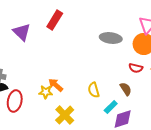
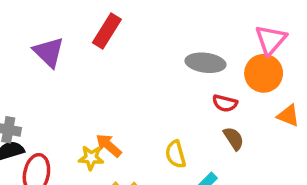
red semicircle: (136, 68) -> (225, 103), moved
brown semicircle: (126, 89) -> (234, 138), moved

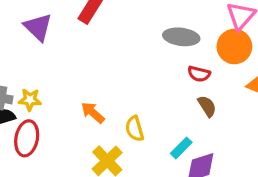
yellow semicircle: (176, 154) -> (135, 129), moved
yellow star: (91, 158) -> (30, 100), moved

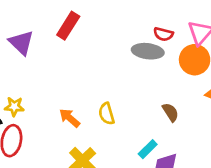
red semicircle: (199, 74) -> (163, 34), moved
yellow semicircle: (135, 129) -> (107, 114), moved

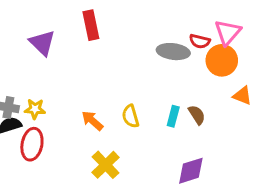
red rectangle: (68, 26) -> (91, 25), turned -44
red semicircle: (163, 34) -> (200, 41), moved
cyan rectangle: (148, 149) -> (173, 116), moved, turned -30

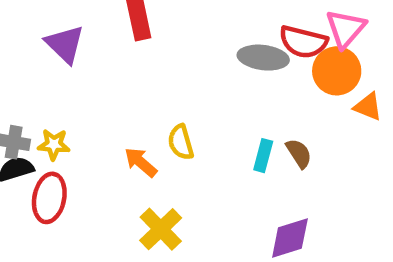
red semicircle: (200, 41) -> (303, 42), size x1.5
orange triangle: (242, 96) -> (368, 107), moved
yellow semicircle: (131, 116) -> (181, 142), moved

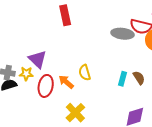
purple triangle: (65, 44) -> (37, 59), moved
red ellipse: (49, 198) -> (46, 86), moved

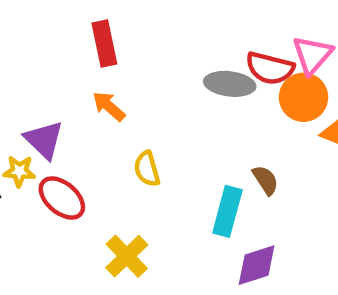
cyan rectangle: (123, 79) -> (227, 211), moved, size x1.5
orange arrow: (66, 82) -> (109, 106), moved
red ellipse: (46, 86) -> (62, 198), turned -60

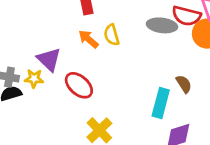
yellow semicircle: (147, 169) -> (112, 35), moved
red ellipse: (62, 198) -> (79, 85), moved

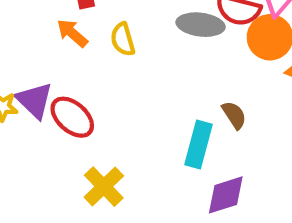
orange arrow: (88, 39) -> (72, 33), moved
purple triangle: (49, 59) -> (34, 100), moved

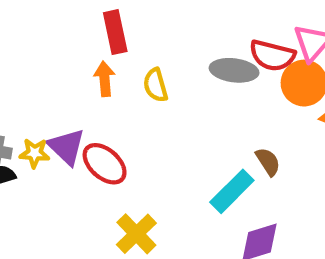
orange arrow: (72, 33) -> (105, 79), turned 44
cyan rectangle: (198, 144) -> (232, 191), turned 30

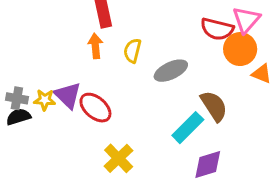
gray ellipse: (234, 70) -> (171, 71), moved, turned -32
yellow semicircle: (155, 85) -> (132, 51), turned 30
brown semicircle: (268, 162) -> (214, 106), size x1.5

